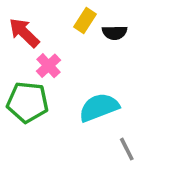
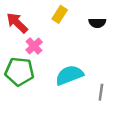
black semicircle: (115, 33) -> (97, 23), moved
gray line: (127, 149) -> (101, 92), moved, turned 35

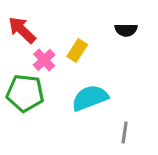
yellow rectangle: (60, 14) -> (77, 50), moved
gray line: (101, 92) -> (125, 133), moved

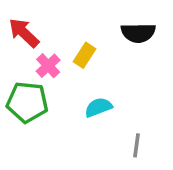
black semicircle: (126, 30) -> (138, 33), size x1.4
cyan semicircle: (90, 98) -> (98, 107), size x0.7

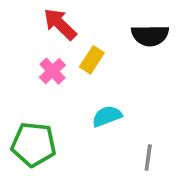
red arrow: (24, 33) -> (60, 24), moved
green pentagon: (27, 102) -> (34, 144), moved

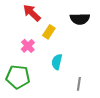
pink cross: (52, 71) -> (28, 46), moved
cyan semicircle: (107, 116) -> (57, 62), turned -56

